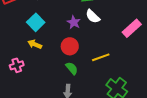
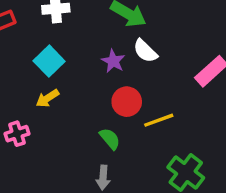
yellow arrow: (35, 44) -> (47, 98), turned -56
red circle: (70, 46) -> (127, 102), moved

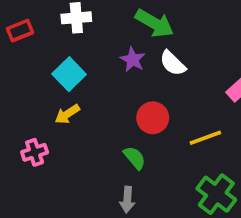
purple star: (113, 61) -> (133, 60), moved
yellow line: (159, 120) -> (205, 138), moved

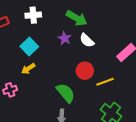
red circle: (153, 118) -> (85, 71), moved
green semicircle: (135, 158) -> (66, 93), size x1.5

